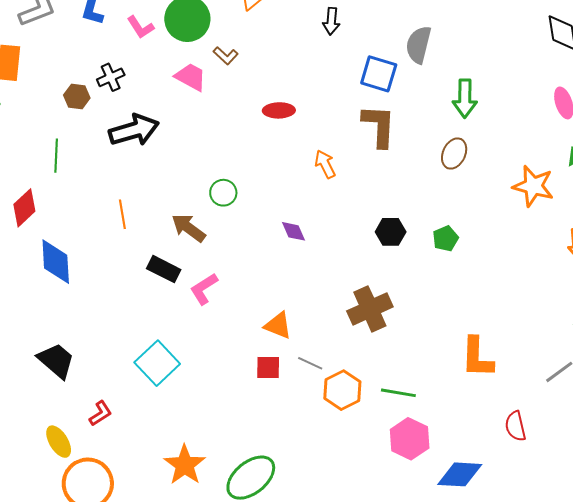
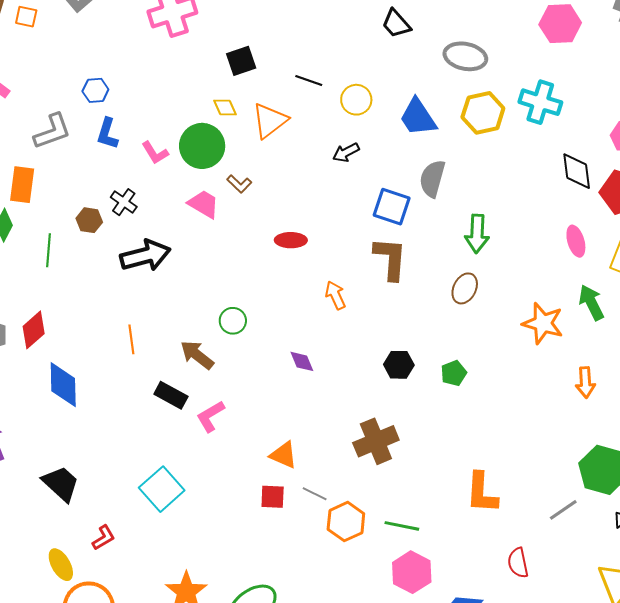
black arrow: (331, 21) -> (346, 152), turned 56
black cross: (111, 77) -> (124, 202), turned -32
green line: (56, 156) -> (49, 250), moved

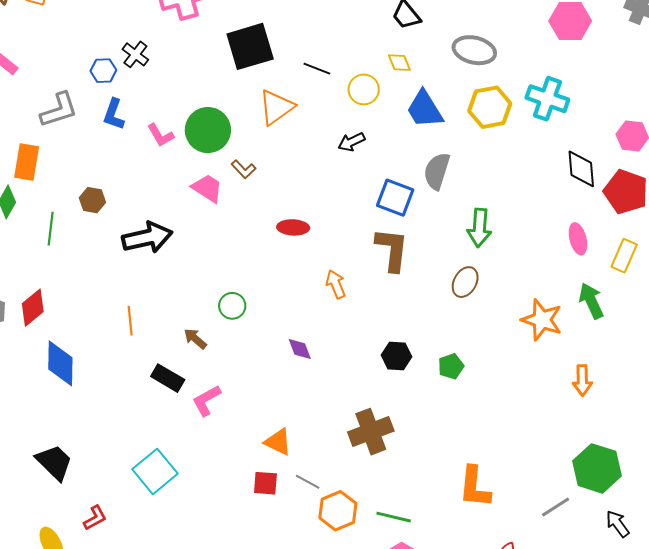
black square: (241, 61) -> (250, 46), size x1.6
yellow diamond: (225, 108) -> (399, 63), moved
black cross: (124, 202) -> (135, 54), moved
brown arrow: (197, 355) -> (195, 339), size x0.7

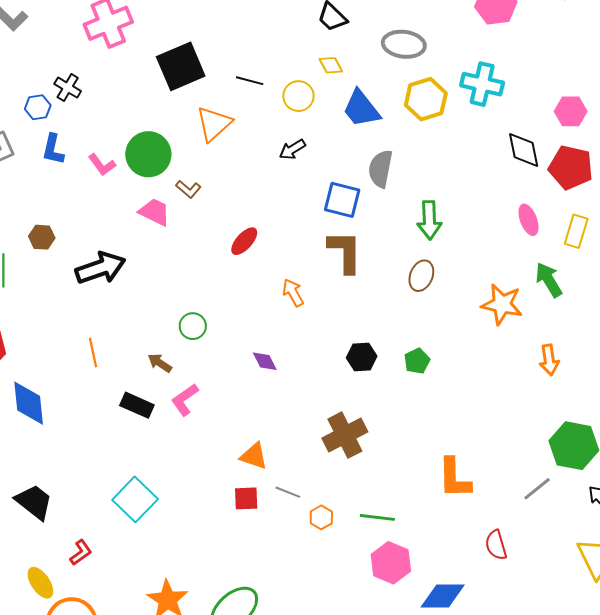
red ellipse: (293, 227) -> (244, 241), turned -44
pink L-shape: (206, 400) -> (185, 400), moved
orange hexagon: (338, 511) -> (321, 517), size x0.6

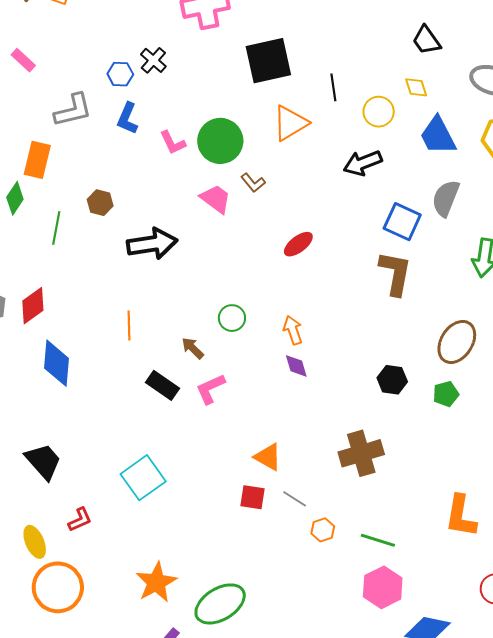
black line: (250, 81) -> (333, 87), turned 56
black arrow: (292, 149) -> (363, 163), size x1.4
brown ellipse: (421, 276) -> (457, 342), moved, size x1.4
orange arrow: (293, 293) -> (293, 330), moved

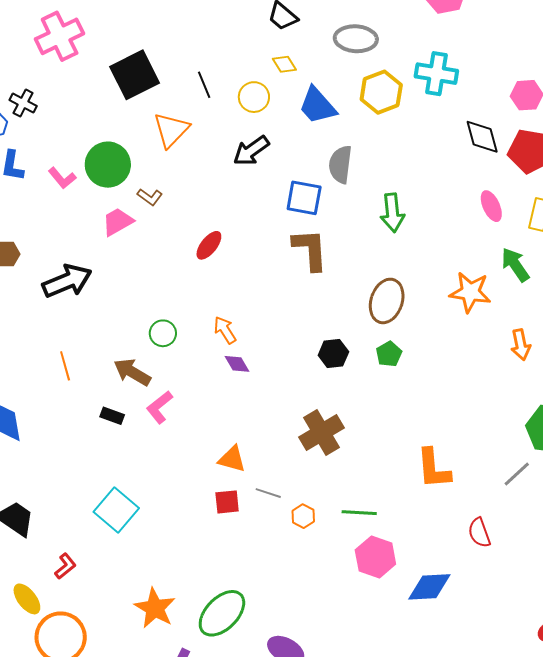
pink trapezoid: (216, 199) -> (118, 222), turned -52
brown arrow: (193, 348) -> (132, 372), size x1.5
black rectangle: (162, 385) -> (112, 416), size x0.7

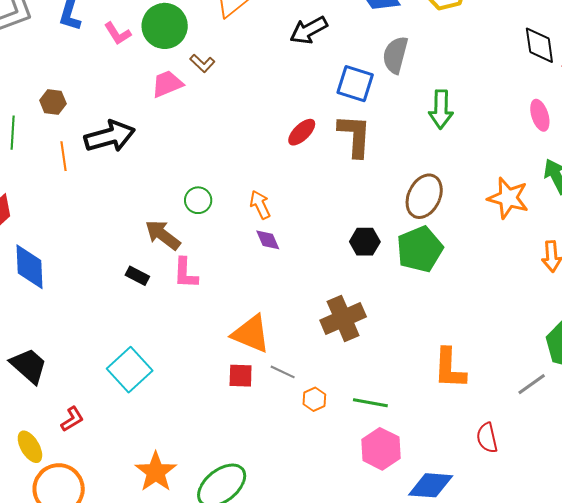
red ellipse: (209, 245) -> (302, 132), moved
green pentagon: (389, 354) -> (420, 249), size x1.8
orange line: (65, 366) -> (63, 156), moved
pink L-shape: (159, 407) -> (185, 273), turned -56
orange triangle: (232, 459) -> (251, 334), size x1.4

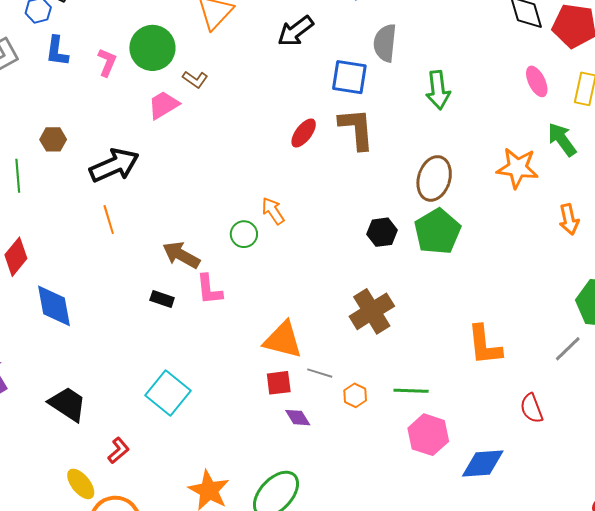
pink L-shape: (118, 34) -> (107, 62), turned -116
orange line: (63, 156) -> (109, 220), moved
green circle: (198, 200) -> (244, 234), moved
purple diamond: (268, 240) -> (298, 418), moved

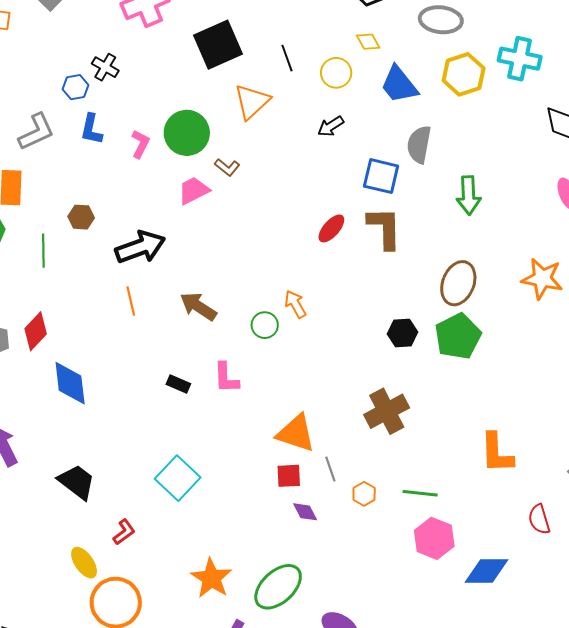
black arrow: (296, 31) -> (331, 126), size x0.7
brown arrow: (181, 255) -> (198, 306), moved
gray line: (320, 373) -> (330, 469), turned 50

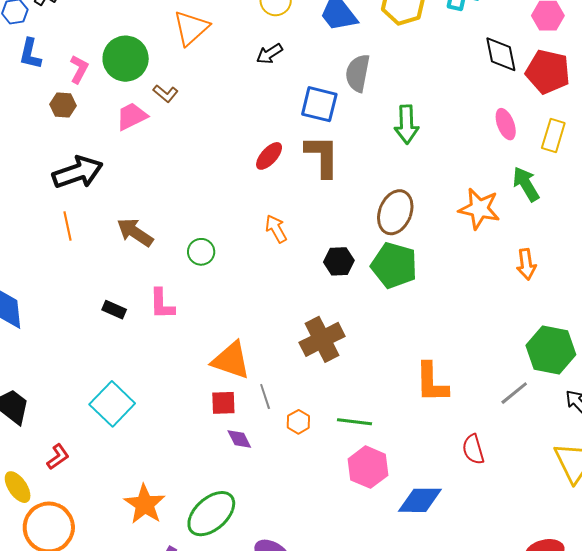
brown hexagon: (81, 217) -> (63, 105), moved
orange arrow: (295, 304) -> (276, 229), moved
green pentagon: (458, 336) -> (394, 265), turned -30

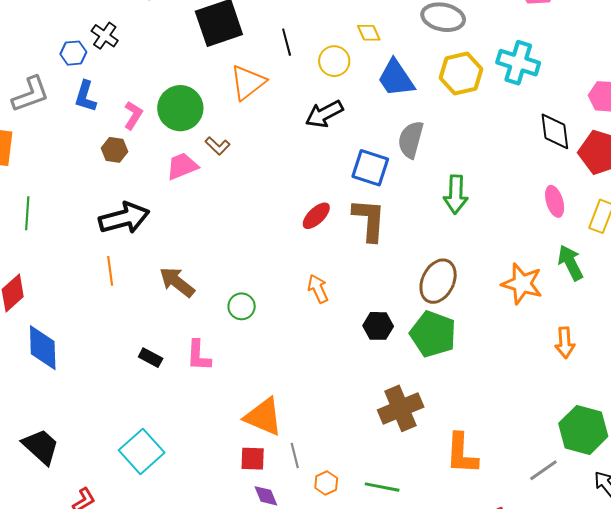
black arrow: (270, 54) -> (324, 114), size x1.4
brown cross: (322, 339) -> (401, 408), moved

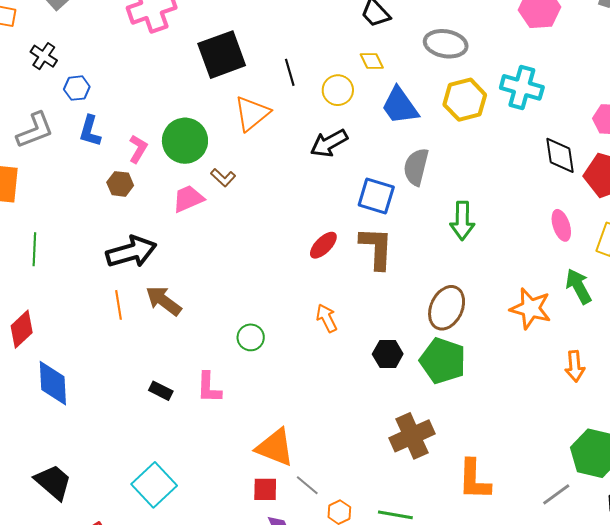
black cross: (105, 36) -> (44, 56), moved
brown arrow: (177, 282) -> (164, 301), moved
gray line: (295, 455) -> (307, 485), turned -35

